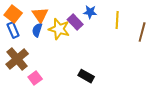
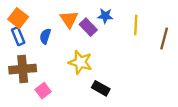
orange triangle: (40, 15) -> (69, 19), moved
yellow star: (59, 29) -> (80, 62), moved
brown cross: (17, 59) -> (23, 69), turned 35

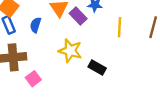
yellow line: (136, 25) -> (119, 27), moved
black rectangle: (101, 88) -> (97, 67), moved

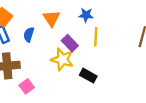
purple rectangle: (78, 16) -> (70, 43), moved
yellow line: (119, 27) -> (96, 37), moved

